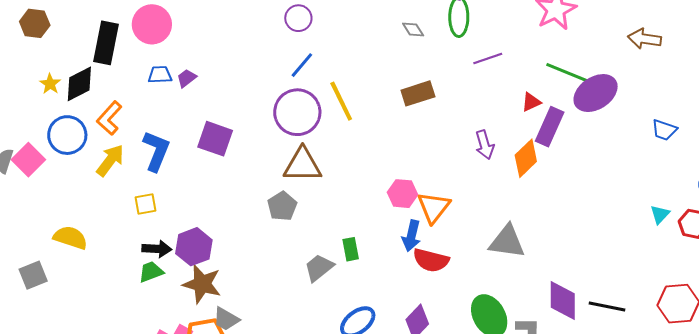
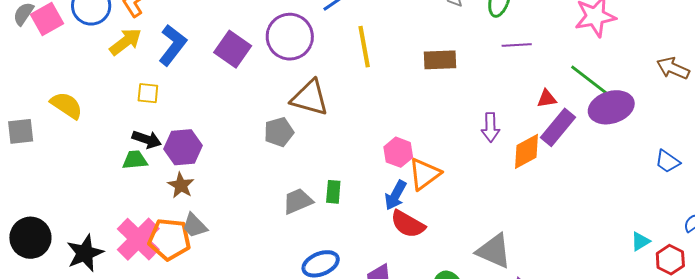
purple circle: (297, 112) -> (290, 37), moved
gray triangle: (507, 242) -> (494, 251), moved
brown star: (202, 284) -> (181, 185), size x0.7

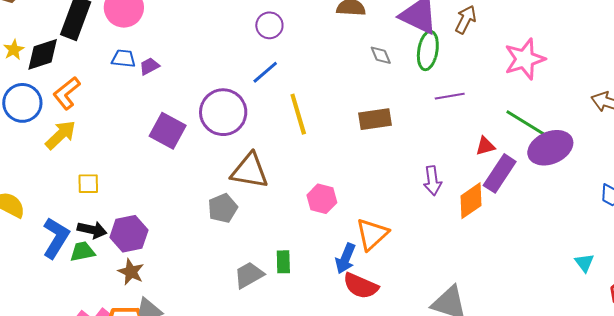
blue L-shape: (173, 45) -> (56, 238), moved
pink hexagon: (398, 152) -> (322, 199), moved
cyan triangle: (640, 241) -> (584, 263), moved, turned -30

